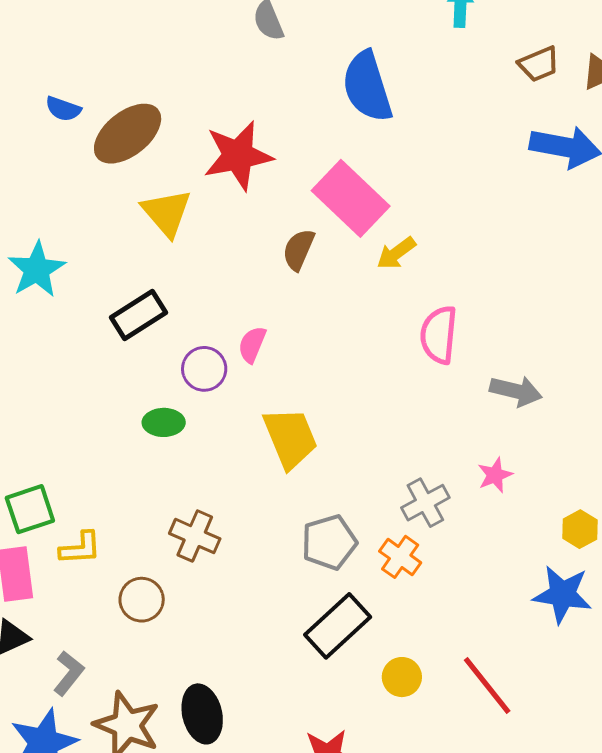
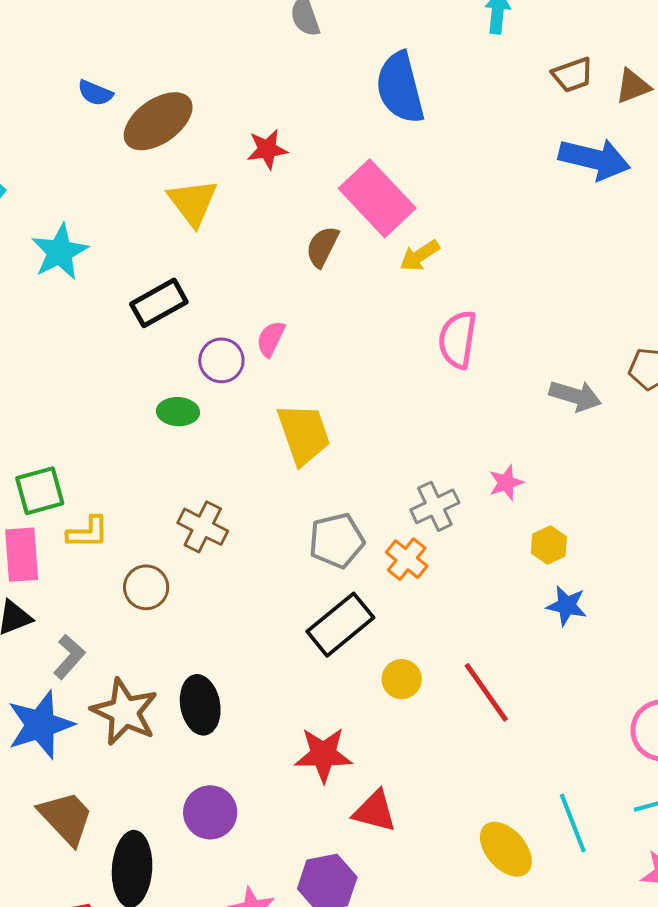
red star: (238, 156) -> (267, 149), size x0.6
gray arrow: (516, 391) -> (575, 396), moved
yellow hexagon: (580, 529) -> (549, 545), moved
blue star: (562, 594) -> (567, 606), size x0.7

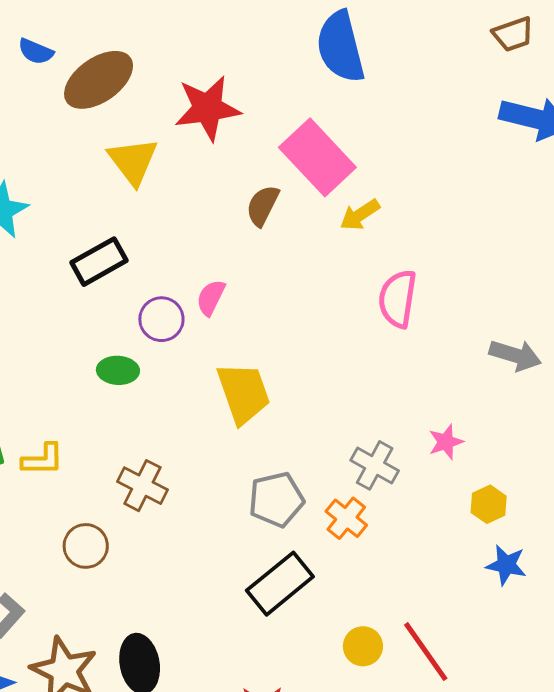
red star: (267, 149) -> (208, 108), size x1.6
gray cross: (435, 506) -> (375, 465), turned -36
yellow L-shape: (88, 532) -> (43, 460), moved
yellow circle: (402, 679) -> (363, 646), moved

